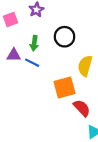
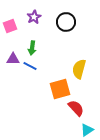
black circle: (65, 37) -> (66, 22), moved

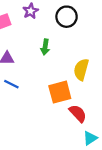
green arrow: (32, 48) -> (45, 47), moved
blue line: (30, 66) -> (11, 84), moved

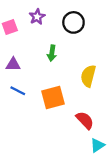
orange square: (60, 92) -> (53, 98), moved

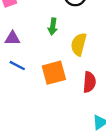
yellow semicircle: (88, 76) -> (79, 44), moved
red semicircle: (85, 120) -> (89, 82), moved, turned 48

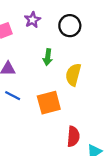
red semicircle: (89, 82) -> (73, 136), moved

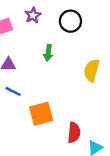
yellow semicircle: (73, 75) -> (92, 70), moved
orange square: (49, 103) -> (41, 114), moved

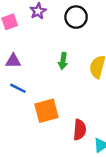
green arrow: (48, 53) -> (63, 61), moved

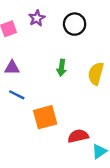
red semicircle: (80, 130) -> (78, 136), turned -108

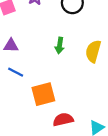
red semicircle: (78, 136) -> (63, 120), moved

